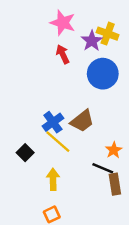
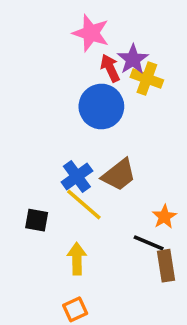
yellow cross: (108, 34) -> (147, 79), moved
red arrow: (63, 54) -> (110, 68), moved
blue circle: (103, 74) -> (101, 107), moved
black square: (25, 153) -> (37, 220), turned -35

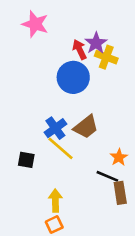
pink star: (91, 33) -> (35, 24), moved
yellow arrow: (77, 259) -> (55, 200), moved

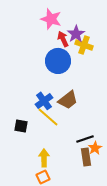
pink star: (35, 24) -> (51, 19), moved
orange star: (119, 157) -> (95, 148), moved
black line: (107, 176) -> (85, 139), turned -42
brown rectangle: (120, 193) -> (86, 157), moved

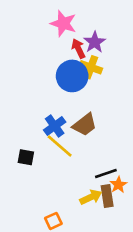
yellow cross: (84, 45) -> (91, 67), moved
yellow arrow: (44, 158) -> (91, 197), moved, turned 66

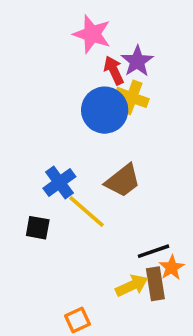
blue cross: (55, 126) -> (59, 182), moved

